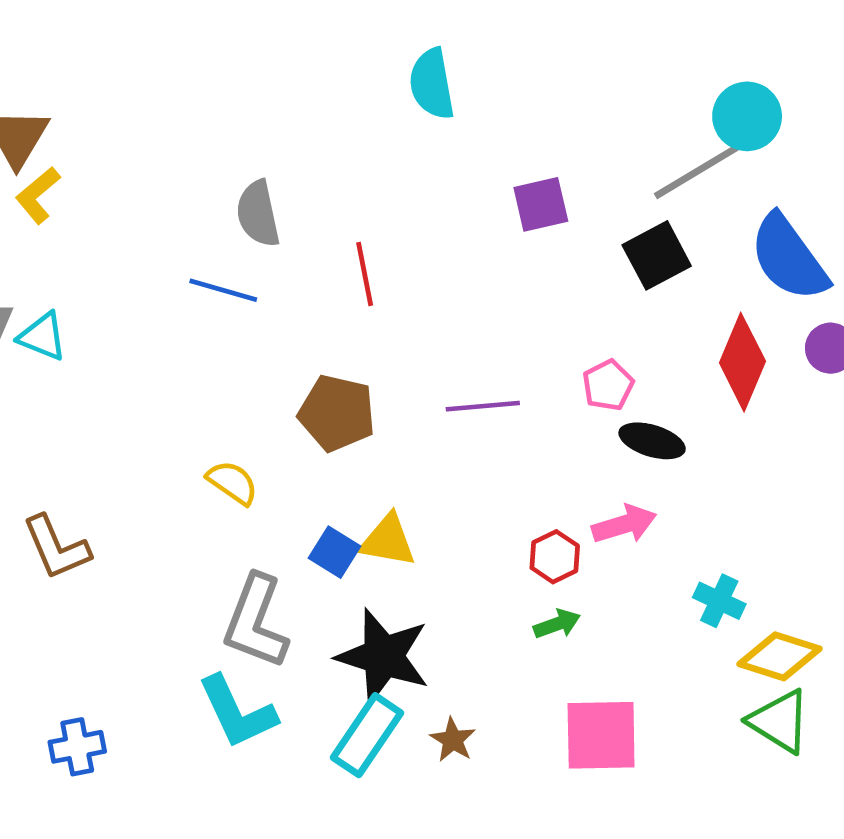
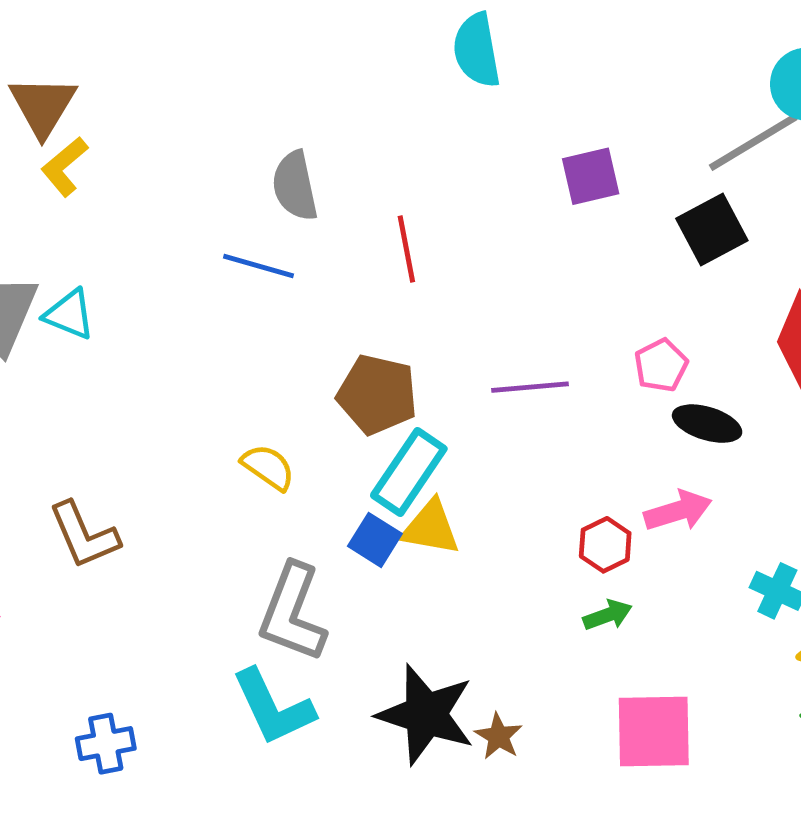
black star: (383, 656) -> (426, 714), moved
cyan rectangle: (367, 735) -> (409, 472), moved

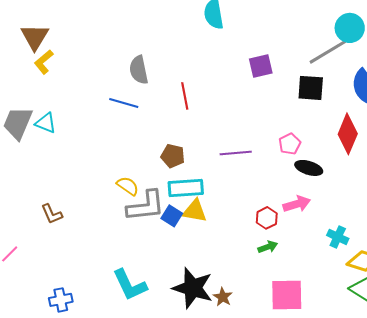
black square: (712, 230) -> (311, 88), turned 32
brown pentagon: (377, 394) -> (173, 156), size x0.7
cyan rectangle: (409, 472) -> (186, 188), turned 52
brown L-shape: (84, 535) -> (52, 214), size x0.7
gray L-shape: (292, 613) -> (146, 206), moved, turned -117

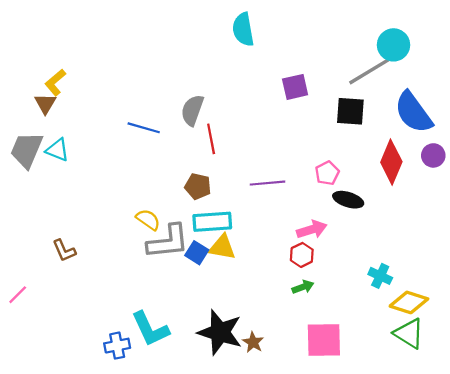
brown triangle: (35, 37) -> (45, 103), moved, size x0.7
gray semicircle: (139, 70) -> (192, 110), moved, turned 32
red line: (185, 96) -> (211, 139), moved
pink arrow: (297, 204) -> (312, 229), moved
blue cross: (61, 300) -> (117, 346), moved

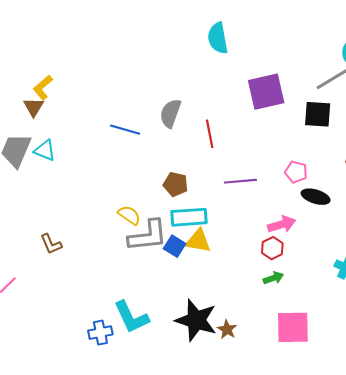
purple square: (295, 87) -> (266, 92), size x1.5
red line: (211, 139) -> (210, 134), moved
pink pentagon: (327, 173) -> (296, 172), turned -30

